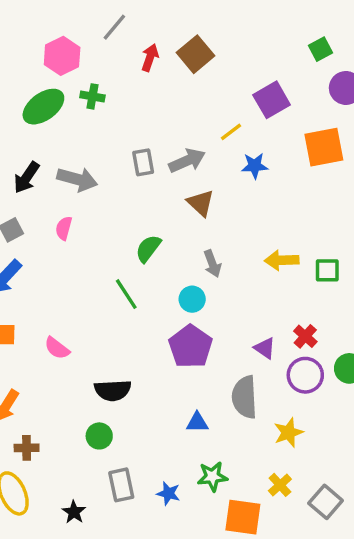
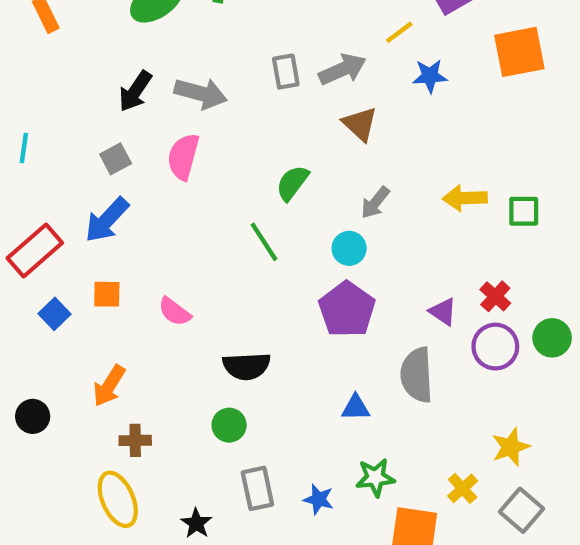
pink semicircle: (64, 228) -> (183, 157), size x1.5
gray arrow: (212, 264) -> (375, 203), turned 60
yellow star: (288, 433) -> (511, 447), moved

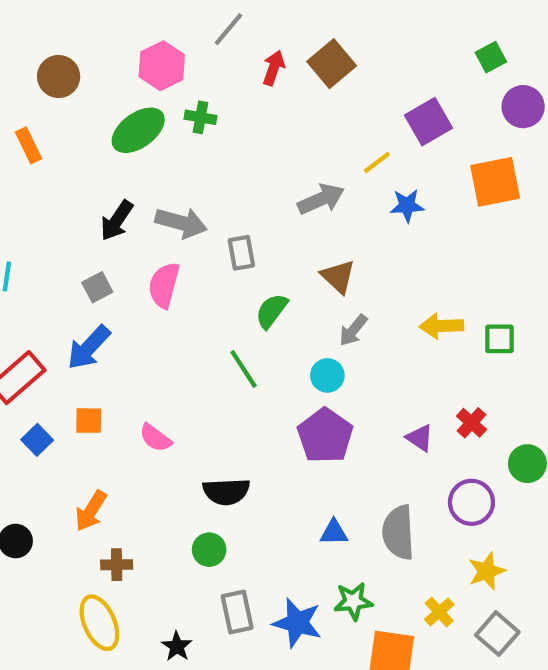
gray rectangle: (286, 72) -> (241, 253), moved
brown triangle: (360, 124) -> (338, 277), moved
purple circle: (495, 347) -> (471, 502), moved
gray semicircle: (417, 375) -> (398, 532), moved
blue star: (319, 499) -> (297, 623), size x1.6

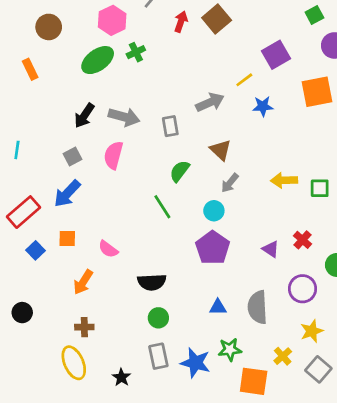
green cross: (201, 117) -> (136, 52), turned -36
gray rectangle: (241, 253) -> (170, 126), moved
orange arrow: (91, 511) -> (83, 282), moved
green circle: (209, 550) -> (158, 318), moved

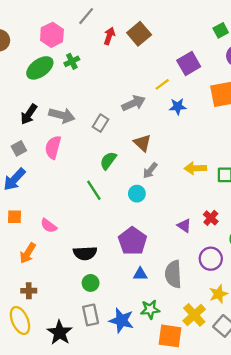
gray rectangle: (170, 126) -> (100, 123), turned 42
purple pentagon: (213, 248) -> (132, 241), moved
yellow cross: (283, 356) -> (194, 315), size x1.5
black star: (121, 377) -> (60, 333), size x1.6

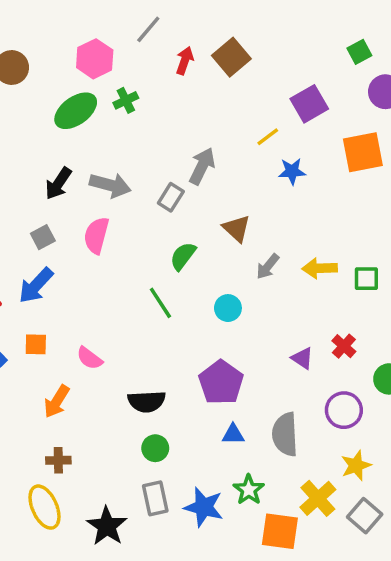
gray arrow: (134, 103) -> (202, 166), moved, turned -40
gray arrow: (150, 170) -> (268, 267), moved
green star: (150, 309) -> (249, 490), turned -30

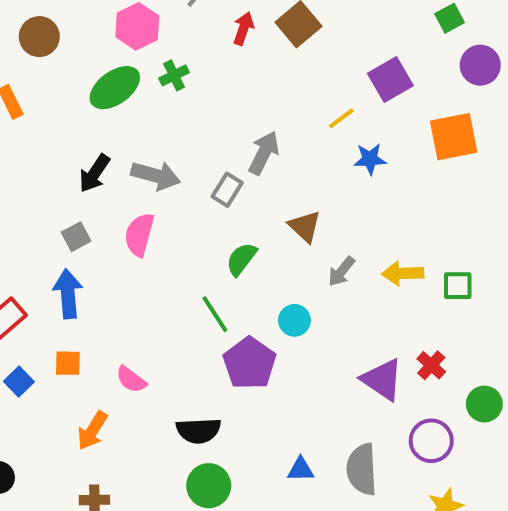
blue arrow: (36, 286) -> (68, 294), turned 132
purple triangle: (302, 358) -> (382, 380), size x1.6
purple pentagon: (221, 382) -> (250, 363), moved
green circle: (155, 448) -> (209, 486), size x1.4

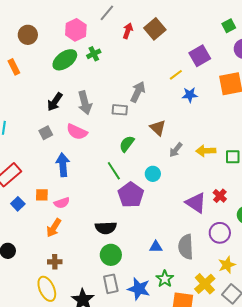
gray arrow: (156, 175) -> (85, 103), turned 60
gray rectangle: (227, 190) -> (120, 110), turned 63
pink semicircle: (139, 235) -> (77, 132), turned -80
blue arrow: (68, 294) -> (63, 165), moved
pink semicircle: (131, 380) -> (62, 203), moved, turned -56

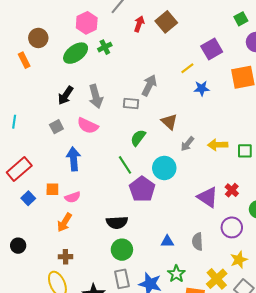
brown circle: (28, 35) -> (38, 38), moved
cyan circle: (153, 174) -> (164, 168), size x1.5
gray semicircle: (186, 247) -> (198, 242), size x0.7

